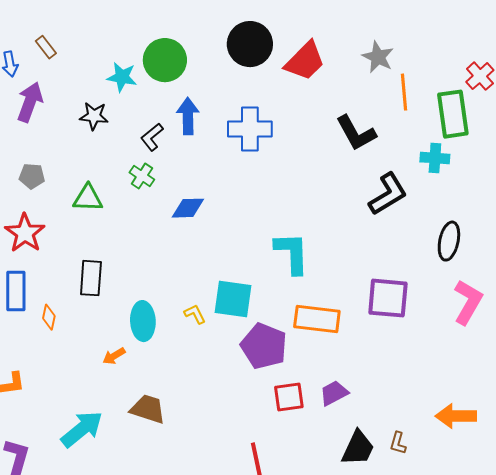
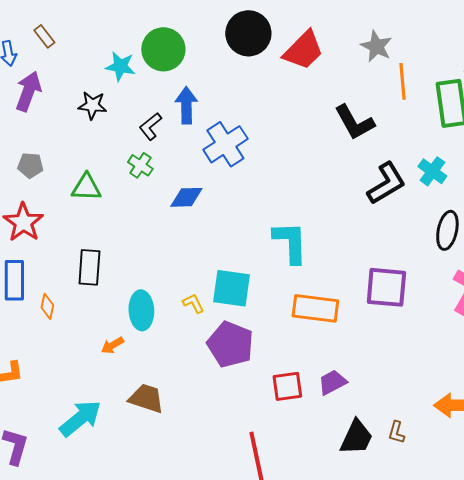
blue cross: (250, 129) -> (225, 144), moved, turned -33
cyan cross: (435, 158) -> (432, 171), moved, turned 32
purple pentagon: (264, 346) -> (230, 344), moved

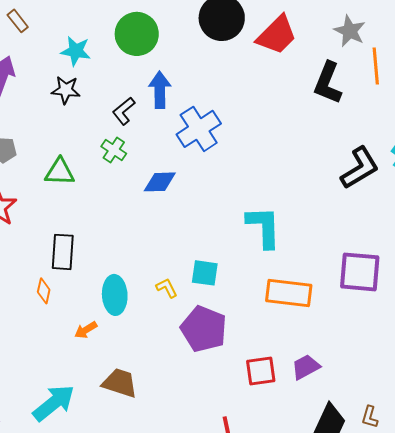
cyan star: (120, 66) -> (76, 51), moved
black L-shape: (354, 122) -> (328, 83), moved, turned 51
cyan square: (231, 288) -> (205, 273), size x0.7
orange diamond: (47, 306) -> (44, 291), moved

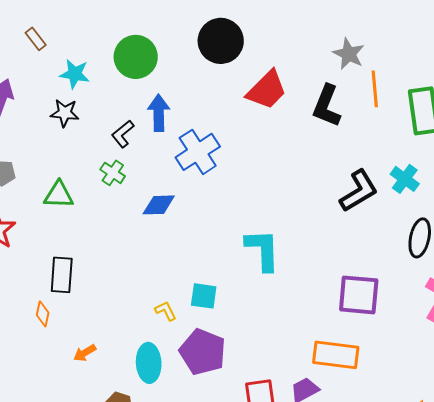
brown rectangle: (18, 21) -> (36, 39), moved
red trapezoid: (277, 35) -> (267, 90), moved
orange rectangle: (289, 293) -> (336, 355), moved
cyan ellipse: (115, 295) -> (149, 363), moved

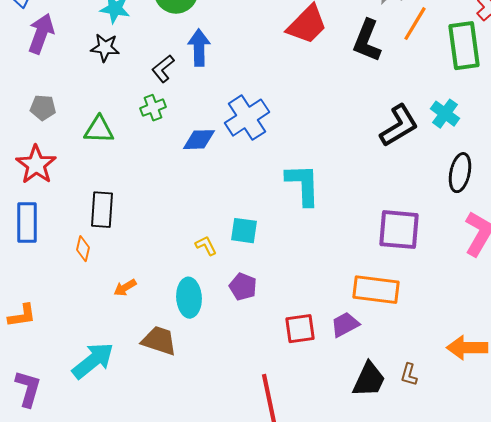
orange line: (375, 89) -> (415, 24), turned 36
blue cross: (198, 152) -> (247, 118), moved
green cross: (113, 173) -> (153, 108), turned 35
purple pentagon: (203, 352) -> (243, 287), size x0.6

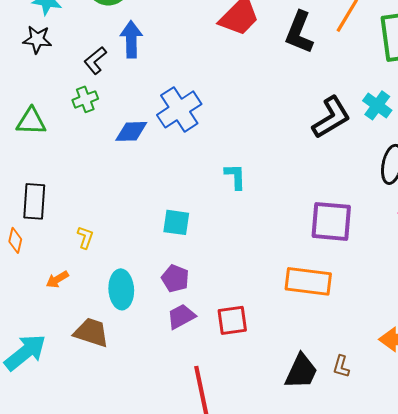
cyan L-shape: (303, 185) -> (235, 176), size x0.6
yellow L-shape: (206, 246) -> (85, 237), moved, turned 45
purple trapezoid: (345, 325) -> (181, 316), moved

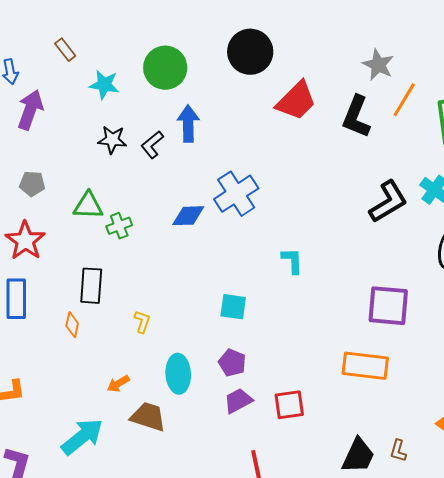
black star: (37, 39) -> (112, 140), moved
green cross: (85, 99) -> (119, 226), moved
orange arrow: (57, 279) -> (118, 384), moved

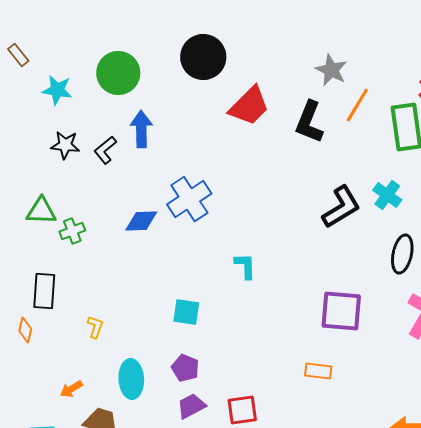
orange rectangle: (365, 366) -> (318, 371), size x0.6

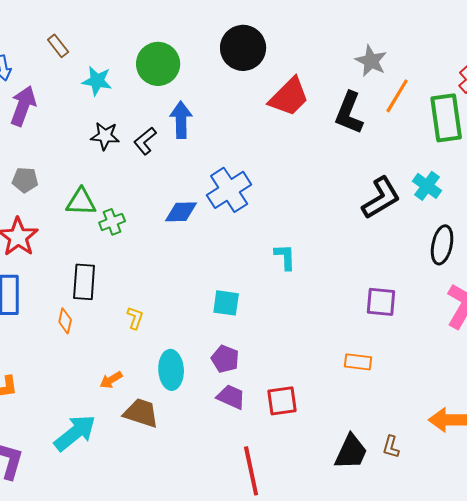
purple square: (341, 311) -> (381, 302), size x0.7
purple trapezoid: (191, 406) -> (231, 397), turned 52

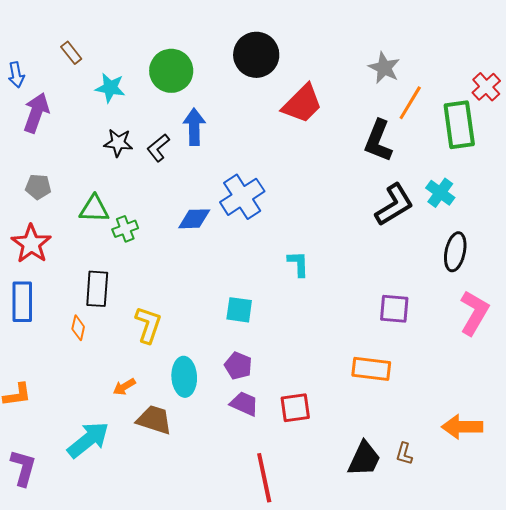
black L-shape: (349, 113) -> (378, 141), moved
yellow L-shape: (135, 318) -> (148, 325), size x1.6
orange rectangle: (358, 362) -> (371, 369), size x1.4

